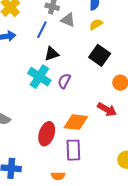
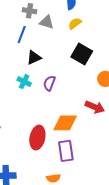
cyan cross: (39, 77) -> (24, 82), size x0.6

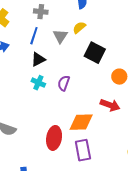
gray triangle: (47, 22) -> (60, 36), moved, turned 49
yellow semicircle: (75, 24) -> (79, 28), moved
black triangle: (34, 58) -> (38, 59), moved

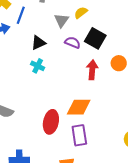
blue line: (34, 36) -> (21, 15), moved
purple semicircle: (64, 83) -> (73, 42), moved, turned 91
red arrow: (110, 105) -> (92, 70), moved, turned -108

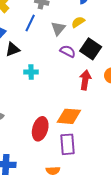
blue line: (21, 15) -> (30, 23), moved
black triangle: (38, 43) -> (13, 49), moved
cyan cross: (38, 66) -> (31, 72), turned -32

